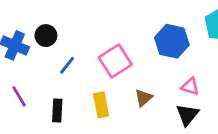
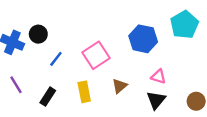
black rectangle: (57, 111) -> (48, 97), turned 30

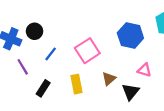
purple line: (16, 85) -> (23, 67), moved
black triangle: (156, 100) -> (130, 92), moved

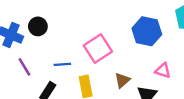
blue line: (51, 54) -> (62, 64), moved, turned 48

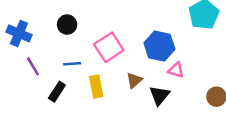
black circle: (38, 26) -> (67, 25), moved
blue hexagon: (147, 31) -> (159, 46), moved

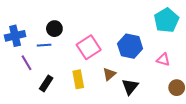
blue cross: (19, 33) -> (15, 36), turned -36
blue line: (72, 64) -> (44, 45), moved
pink triangle: (176, 70) -> (163, 60), moved

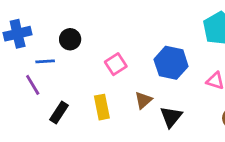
blue cross: (15, 36) -> (18, 34), moved
blue line: (44, 45) -> (45, 61), moved
pink square: (89, 47) -> (116, 64), size x0.7

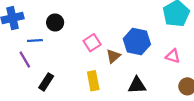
brown triangle: (143, 100) -> (113, 56), moved
yellow rectangle: (102, 107) -> (93, 81), moved
black triangle: (171, 117) -> (137, 85), turned 48

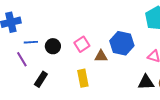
black circle: (55, 23) -> (53, 46), moved
brown triangle: (113, 56) -> (101, 56), turned 40
black triangle: (137, 85) -> (146, 82), moved

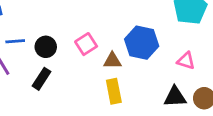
yellow rectangle: (83, 78) -> (114, 91), moved
black rectangle: (41, 79) -> (42, 79), moved

